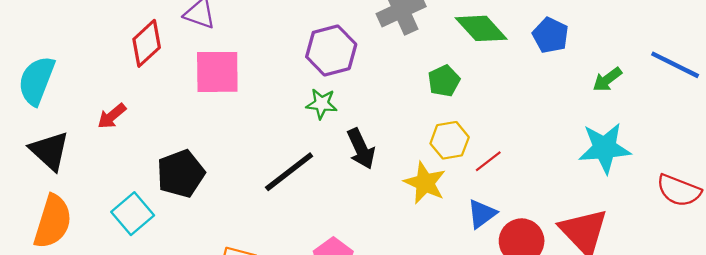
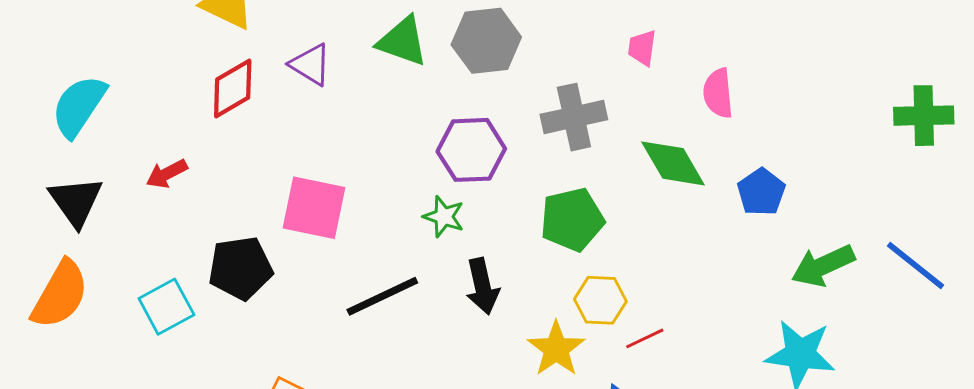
pink square: (217, 72) -> (314, 208), moved
green arrow: (607, 80) -> (823, 266), size x1.5
green pentagon: (444, 81) -> (572, 220), moved, size x1.5

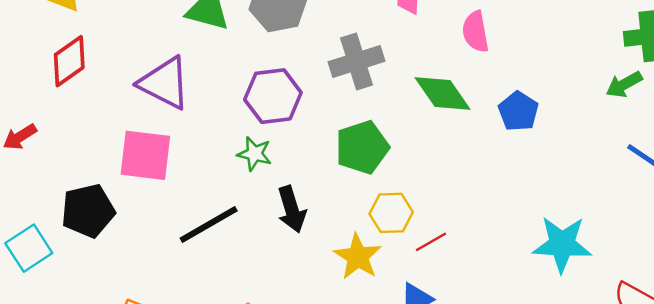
purple triangle: (310, 65) -> (165, 83), moved, size x1.5
green arrow: (823, 266) -> (624, 84), moved, size x0.7

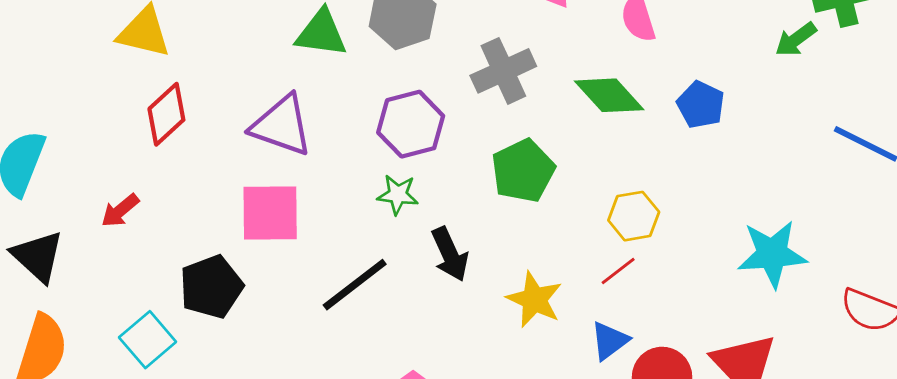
green arrow: (624, 84) -> (796, 39), moved
yellow hexagon: (391, 213) -> (634, 216), moved

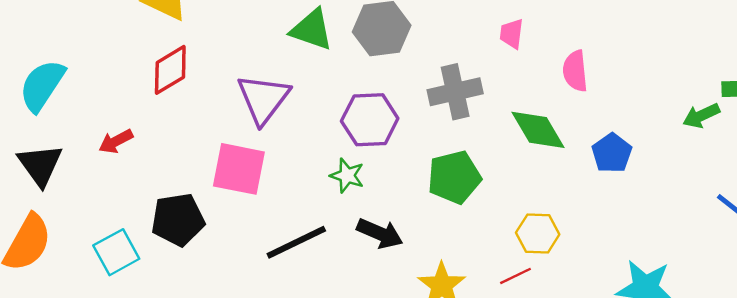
purple triangle: (282, 125) -> (263, 99), turned 36
black arrow: (450, 254) -> (380, 233), turned -54

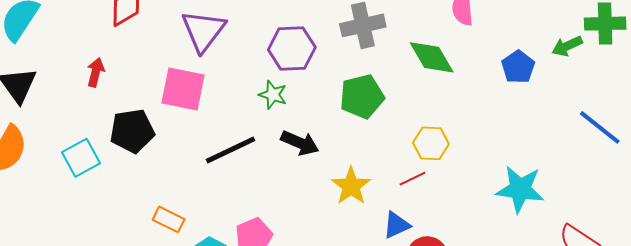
red arrow: (116, 141) -> (96, 72), moved, turned 132
blue pentagon: (612, 153) -> (518, 67), moved

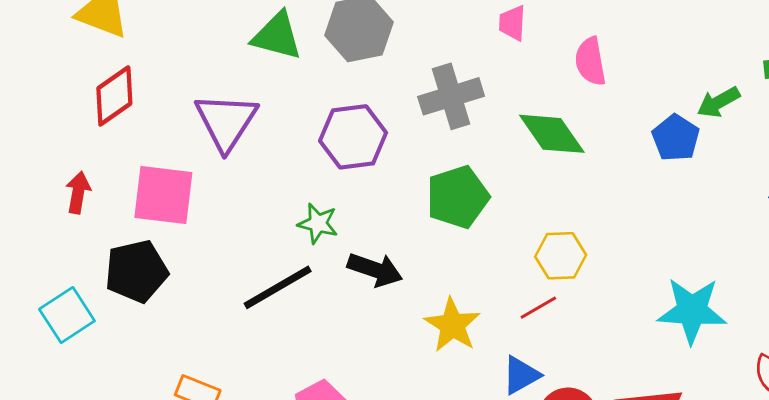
green arrow: (567, 46) -> (718, 102), moved
pink square: (183, 89) -> (163, 195), moved
green star: (273, 95) -> (318, 223), moved

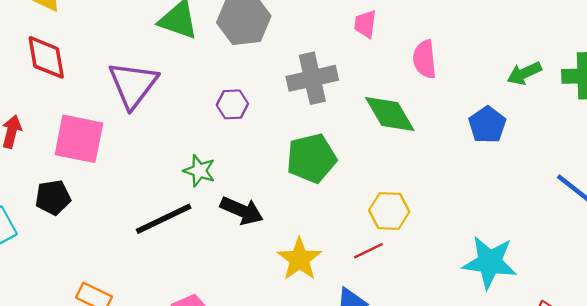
red diamond: (114, 96) -> (46, 57), turned -69
green arrow: (718, 102) -> (524, 73), moved
purple hexagon: (353, 137) -> (232, 104), size x0.6
black pentagon: (136, 271) -> (53, 197), size x0.7

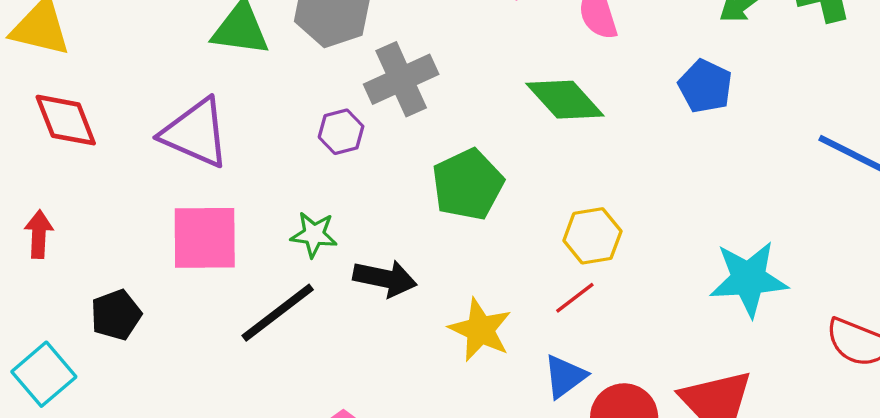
gray cross: (312, 78) -> (401, 79), moved
purple triangle: (133, 85) -> (196, 133), turned -32
pink square: (79, 139) -> (205, 238), moved

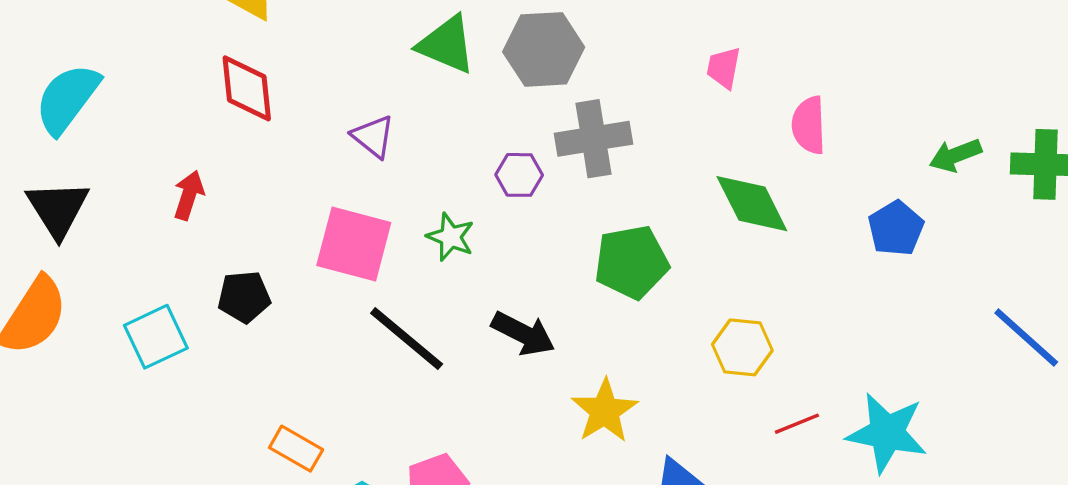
purple triangle: (196, 133) -> (373, 137), size x0.6
green star: (314, 235) -> (451, 237), moved
red line: (575, 298) -> (797, 424), moved
black line: (278, 313) -> (407, 339), turned 62

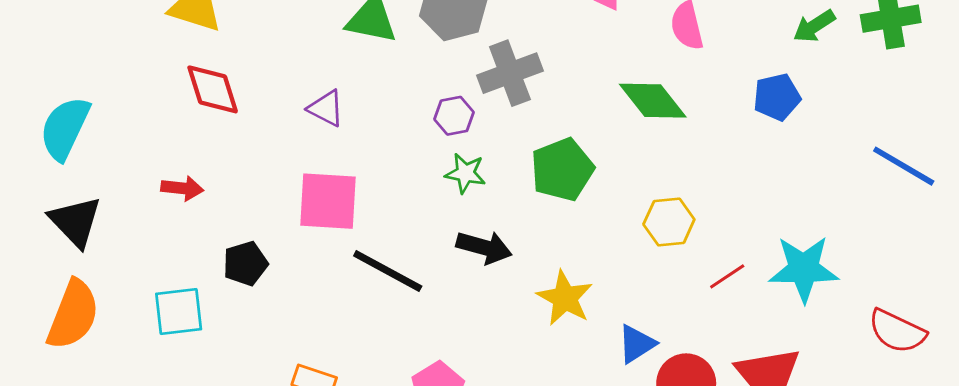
red arrow: (189, 195) -> (182, 188), turned 90
blue pentagon: (896, 228) -> (777, 97), turned 30
green star: (451, 237) -> (465, 173), moved
cyan square: (156, 337) -> (179, 312), turned 30

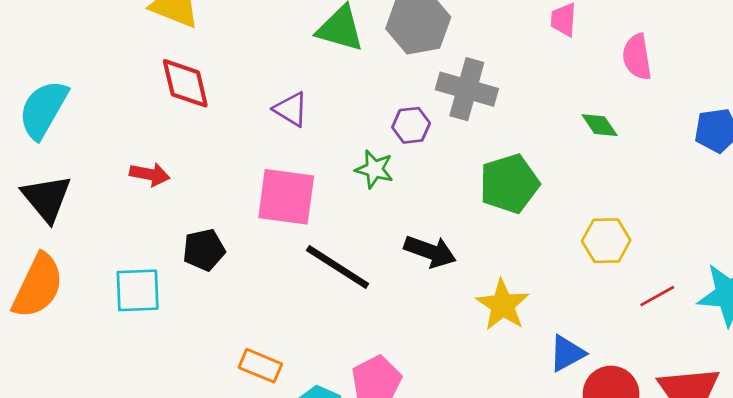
gray cross: (510, 73) -> (467, 89), turned 32
green diamond: (653, 101) -> (600, 125), size x0.6
green star: (465, 173) -> (374, 169), moved

